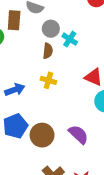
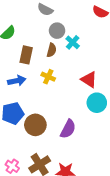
brown rectangle: (14, 20) -> (26, 55), moved
purple semicircle: (78, 134) -> (68, 129), turned 66

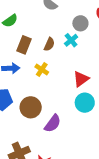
gray circle: (57, 31) -> (80, 23), moved
red triangle: (89, 80) -> (81, 79), turned 42
brown circle: (35, 125) -> (31, 107), moved

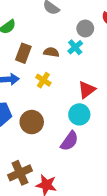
brown semicircle: (49, 44) -> (51, 52), turned -104
cyan circle: (85, 103) -> (79, 114), moved
purple semicircle: (53, 123) -> (69, 141), moved

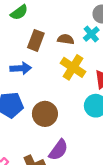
yellow cross: (43, 80) -> (73, 67), moved, size x1.5
purple semicircle: (69, 141) -> (58, 150), moved

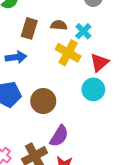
cyan cross: (91, 34) -> (83, 31), moved

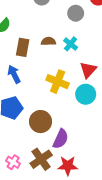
yellow cross: (68, 53) -> (58, 82), moved
blue arrow: (16, 57) -> (14, 74), turned -102
brown circle: (43, 101) -> (41, 122), moved

